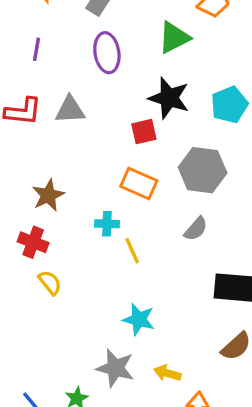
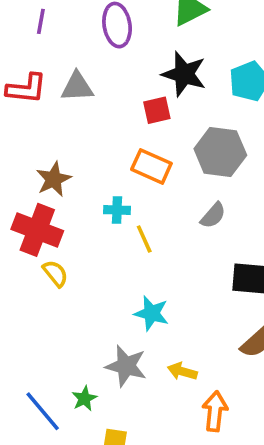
red cross: (33, 242) -> (37, 230), size x1.5

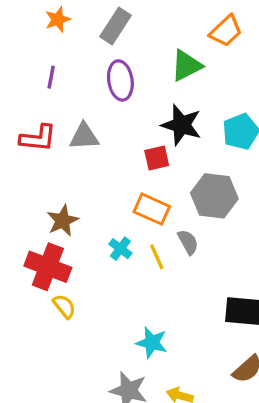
cyan cross: (117, 210) -> (120, 249), turned 35
gray semicircle: (213, 215) -> (188, 242), moved, turned -70
yellow line: (144, 239) -> (157, 257), moved

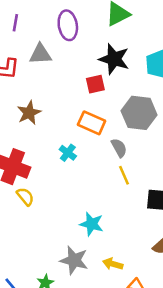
gray triangle: (84, 136) -> (40, 54), moved
brown star: (63, 221) -> (29, 113), moved
yellow line: (157, 257) -> (124, 175), moved

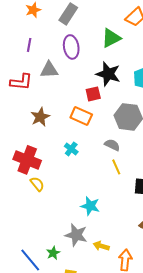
orange rectangle: (92, 123) -> (81, 116), moved
gray semicircle: (119, 148) -> (112, 145), turned -35
yellow arrow: (113, 264) -> (101, 246), moved

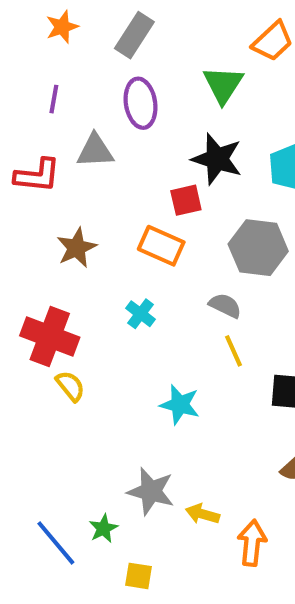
green triangle: (111, 38) -> (223, 85), turned -30
cyan star: (90, 206) -> (180, 405), moved

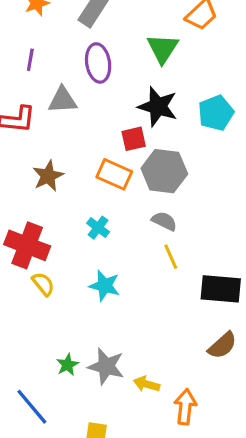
gray hexagon: (258, 248) -> (164, 171), moved
cyan star: (180, 405) -> (105, 286), moved
green star: (103, 528) -> (67, 365), moved

